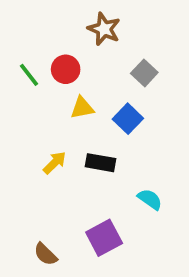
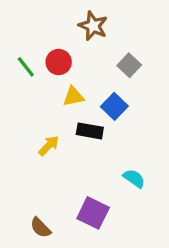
black rectangle: (100, 163) -> (90, 131), moved
purple square: (104, 238) -> (93, 213), turned -36

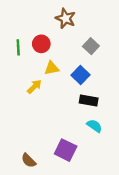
green line: (26, 67) -> (18, 47), turned 35
black rectangle: (90, 131) -> (89, 100), moved
yellow arrow: (49, 146) -> (34, 87), moved

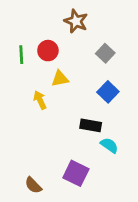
blue square: (81, 75) -> (108, 92), moved
yellow arrow: (34, 87) -> (40, 100), turned -70
black rectangle: (89, 100) -> (91, 125), moved

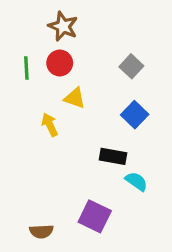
brown star: (76, 21) -> (63, 26), moved
yellow triangle: (60, 79) -> (75, 98), turned 30
brown semicircle: (33, 185) -> (41, 231), turned -48

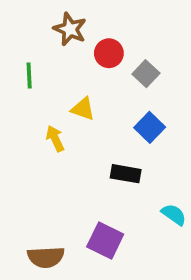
red circle: (60, 63) -> (109, 53), moved
cyan semicircle: (136, 181) -> (174, 215), moved
brown semicircle: (41, 231) -> (46, 257), size x1.4

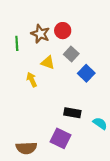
brown star: (70, 29) -> (40, 34), moved
gray square: (146, 74) -> (71, 54), moved
black rectangle: (126, 174) -> (72, 113), moved

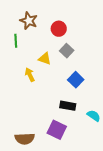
brown star: (40, 34) -> (29, 21), moved
blue square: (86, 73) -> (76, 80), moved

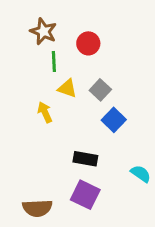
green line: (16, 41) -> (54, 61), moved
gray square: (67, 51) -> (100, 90), moved
black rectangle: (68, 106) -> (85, 159), moved

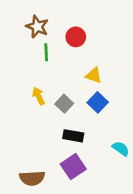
yellow triangle: (67, 88) -> (94, 75), moved
gray square: (100, 90) -> (64, 104), moved
purple square: (85, 195) -> (73, 167), turned 30

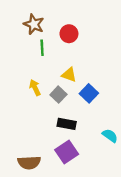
yellow triangle: (94, 75) -> (69, 75), moved

